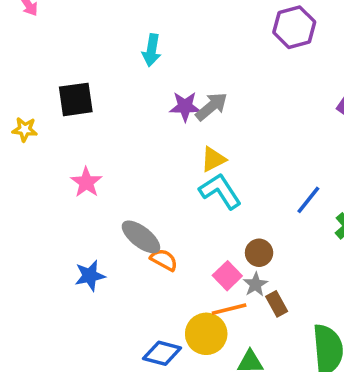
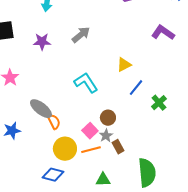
purple star: (185, 107) -> (42, 42), moved
yellow triangle: (213, 159) -> (124, 65), moved
orange semicircle: (164, 260) -> (54, 122), turned 35
yellow circle: (206, 334) -> (65, 149), moved

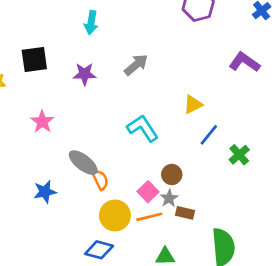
brown rectangle: (118, 147) -> (185, 213), turned -48

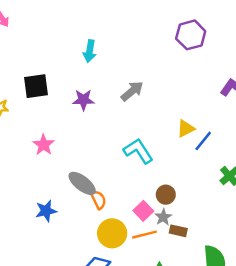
blue line: (209, 135) -> (203, 141), moved

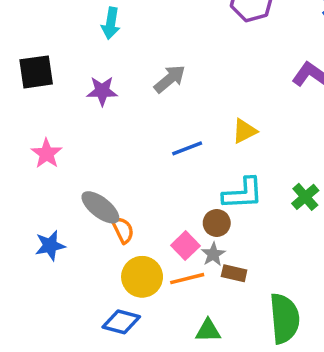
blue line: (203, 141) -> (187, 148), moved, turned 30
cyan L-shape: (138, 151) -> (243, 193), moved, turned 120

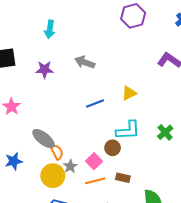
gray arrow: (170, 79) -> (85, 62), turned -120
gray star: (213, 254) -> (70, 166), moved
yellow circle: (142, 277) -> (53, 176), moved

